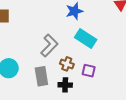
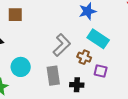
brown cross: (67, 64) -> (84, 57), moved

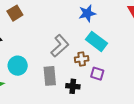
brown square: (15, 15) -> (15, 13), turned -35
brown cross: (84, 57) -> (82, 59), turned -32

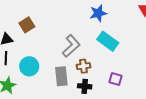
brown square: (15, 13) -> (27, 25), moved
brown cross: (82, 59) -> (83, 66), moved
purple square: (97, 74) -> (115, 79), moved

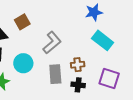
gray L-shape: (71, 46) -> (52, 42), moved
purple square: (115, 79) -> (109, 79), size x1.5

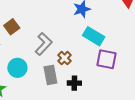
brown cross: (78, 65) -> (64, 58), moved, turned -32
purple square: (109, 79) -> (106, 59), moved

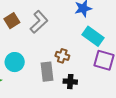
gray L-shape: (44, 44) -> (39, 22), moved
brown cross: (64, 58) -> (62, 56), turned -32

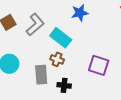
cyan rectangle: (93, 36) -> (61, 38), moved

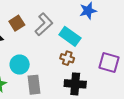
gray rectangle: (41, 75) -> (34, 85), moved
black cross: (64, 85) -> (75, 84), size x1.5

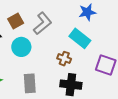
cyan rectangle: (70, 36) -> (80, 38), moved
cyan circle: (20, 65) -> (21, 47), moved

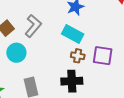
brown cross: (64, 59) -> (78, 56), moved

